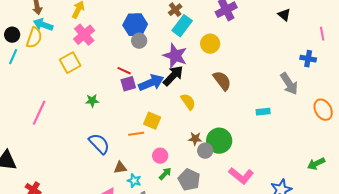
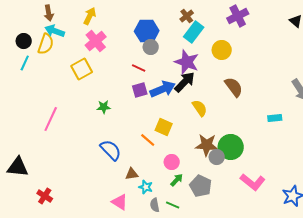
red line: (124, 71) -> (139, 68), moved
orange line: (136, 134) -> (148, 140), turned 49
brown star: (195, 139) -> (207, 145), size x1.6

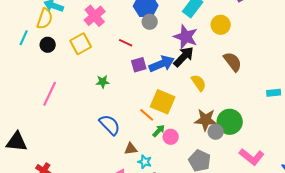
black circle: (24, 41) -> (48, 45), moved
red line: (139, 68) -> (126, 43), moved
yellow square: (164, 127) -> (163, 102), size x1.4
green arrow: (177, 180) -> (159, 131), moved

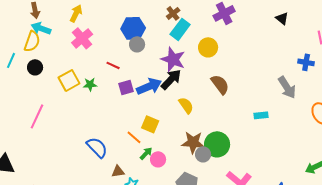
yellow square: (81, 44) -> (69, 80), moved
green star: (103, 82) -> (90, 84), moved
yellow square: (163, 102) -> (150, 124), size x0.7

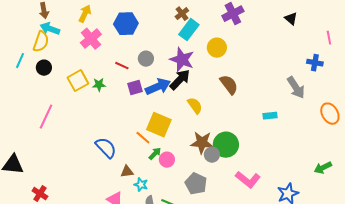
blue hexagon: (133, 28) -> (126, 24), moved
gray circle: (137, 44) -> (146, 59), moved
yellow square: (150, 124) -> (159, 125), size x1.4

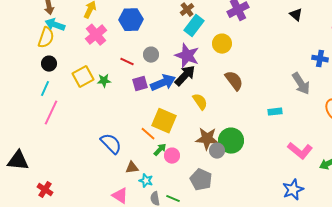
cyan line: (20, 61) -> (45, 89), moved
pink L-shape: (248, 180) -> (300, 151), moved

